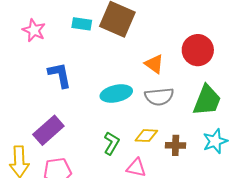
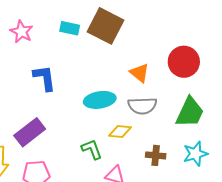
yellow diamond: (146, 136) -> (120, 132), moved
green L-shape: (111, 143) -> (92, 149), turned -55

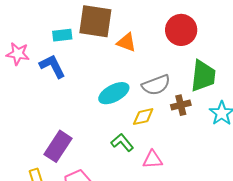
orange triangle: (139, 73) -> (126, 42), moved
blue L-shape: (44, 78) -> (52, 66), moved
brown cross: (156, 155) -> (181, 105), moved

